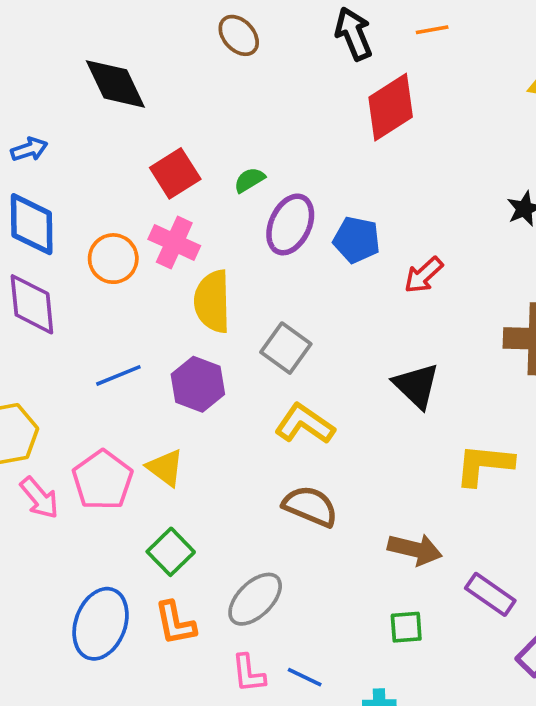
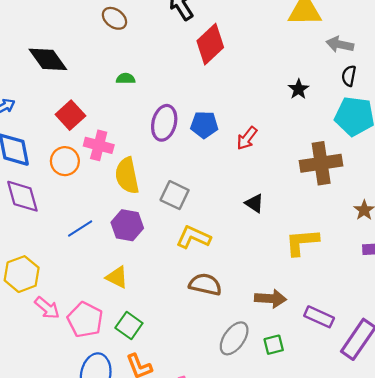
red square: (175, 173) -> (70, 115), moved
green semicircle: (249, 180) -> (126, 79), moved, turned 42
black triangle: (416, 386) -> (254, 203), size x0.7
pink pentagon: (103, 480) -> (85, 320), moved
gray ellipse: (255, 599) -> (234, 338), moved

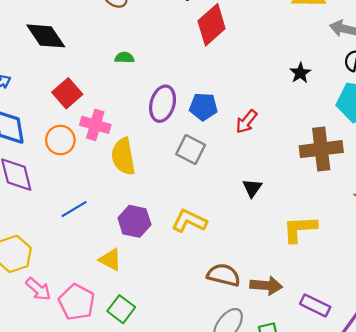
gray square: (175, 195) -> (191, 149), moved
black triangle: (254, 203) -> (252, 188), turned 30
purple hexagon: (127, 225) -> (134, 221), moved
brown semicircle: (205, 284) -> (224, 275), moved

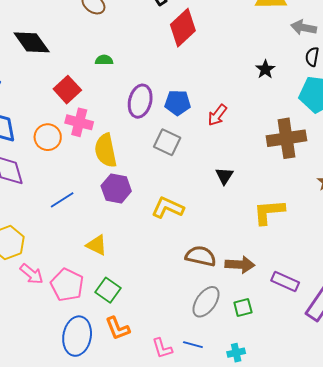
red square: (67, 93) -> (67, 90), moved
purple hexagon: (134, 221) -> (116, 188), moved

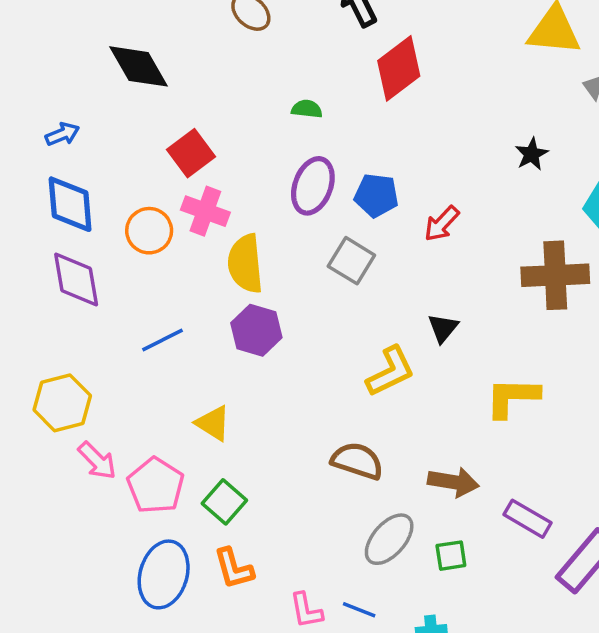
green semicircle: (104, 60) -> (307, 109), moved
yellow L-shape: (168, 208) -> (390, 371), moved, turned 124
brown semicircle: (201, 256) -> (357, 461), moved

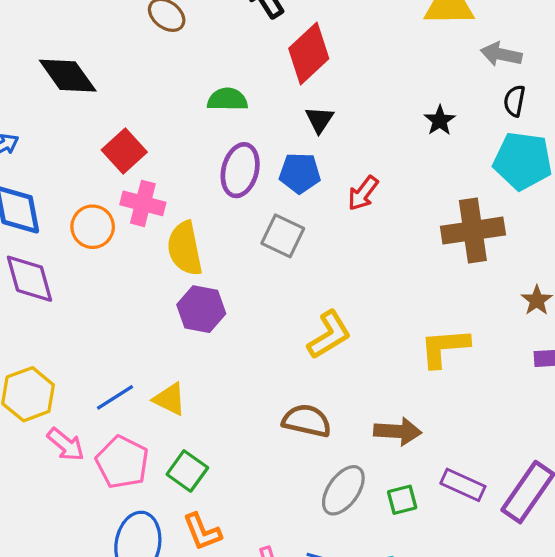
green semicircle: (307, 109) -> (227, 99), size x1.4
black triangle: (443, 328) -> (319, 120), moved
blue line: (162, 340) -> (115, 397), moved
purple rectangle: (527, 519) -> (463, 485), moved

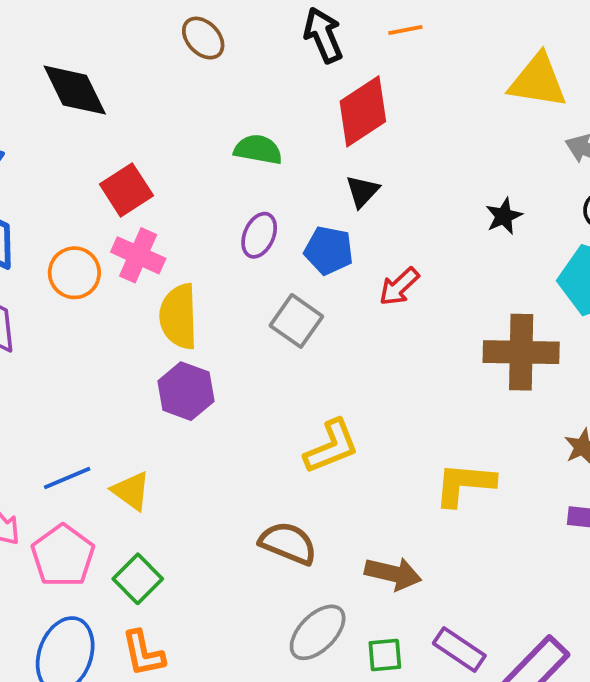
purple ellipse: (240, 170) -> (259, 235), size x0.7

